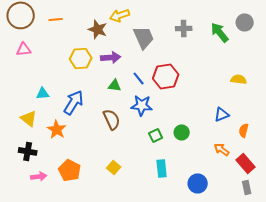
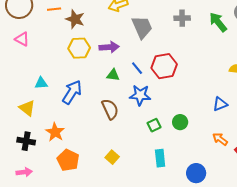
brown star: (98, 29) -> (75, 19), moved
pink triangle: (24, 49) -> (22, 39), turned 35
orange star: (57, 129) -> (55, 132), moved
pink arrow: (39, 176) -> (24, 172), moved

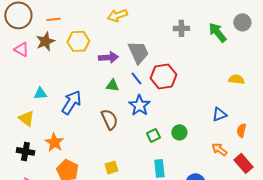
brown star: (75, 19) -> (45, 41), moved, turned 30
gray trapezoid: (142, 27) -> (138, 52), moved
yellow hexagon: (79, 48) -> (78, 41), moved
blue star: (140, 95) -> (139, 105), turned 30
yellow square: (112, 157) -> (111, 167), turned 32

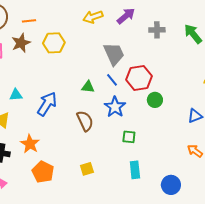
purple arrow: (108, 57) -> (126, 16), moved, turned -36
green circle: (179, 132) -> (155, 100), moved
green square: (153, 135) -> (129, 137), turned 32

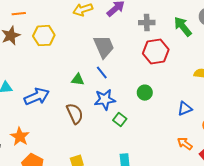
red hexagon: (139, 78) -> (156, 52), moved
blue arrow: (47, 104) -> (37, 97), turned 35
blue star: (115, 107) -> (105, 100), turned 30
green square: (129, 137) -> (120, 120), moved, turned 32

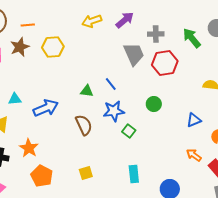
gray trapezoid: (104, 47) -> (134, 54), moved

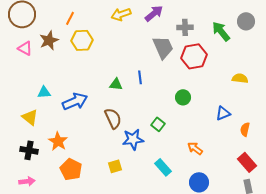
orange line: (28, 25) -> (70, 18), moved, turned -56
blue line: (111, 84) -> (140, 77), turned 32
blue star: (114, 111) -> (133, 139), moved
orange arrow: (194, 155) -> (195, 148), moved
cyan rectangle: (134, 174) -> (163, 167), turned -36

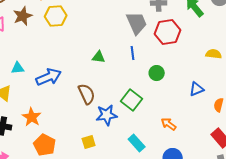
blue line: (140, 77) -> (133, 53), moved
green triangle: (116, 84) -> (99, 57), moved
green square: (158, 124) -> (132, 100), size x1.5

